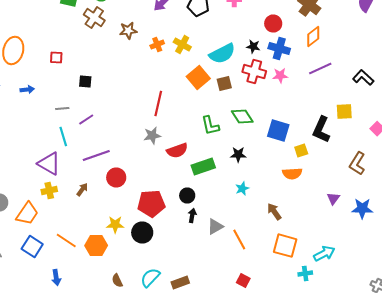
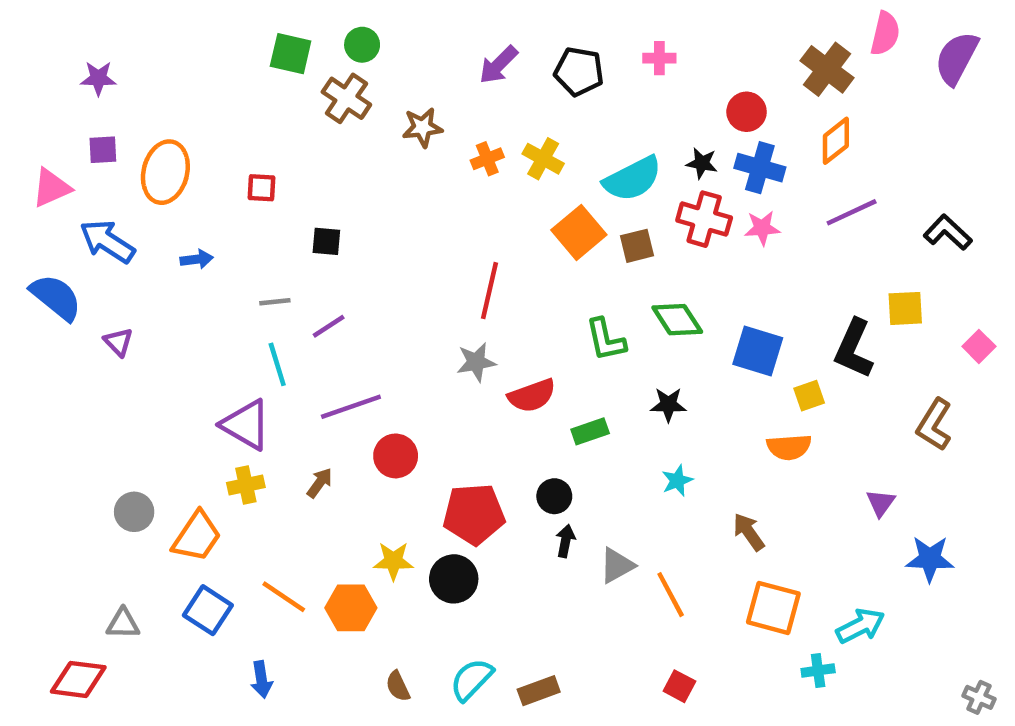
green rectangle: (203, 166) -> (590, 431), size x0.7
blue star: (362, 208) -> (930, 559), moved

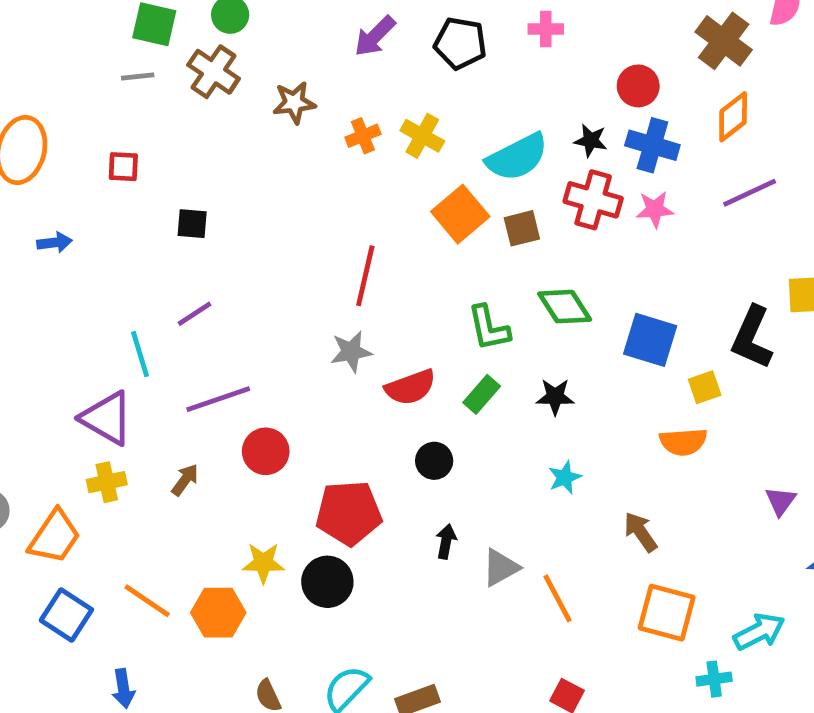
gray line: (275, 302) -> (138, 76), moved
green rectangle: (590, 431) -> (482, 394), moved, turned -30
black circle: (554, 496) -> (434, 461), moved

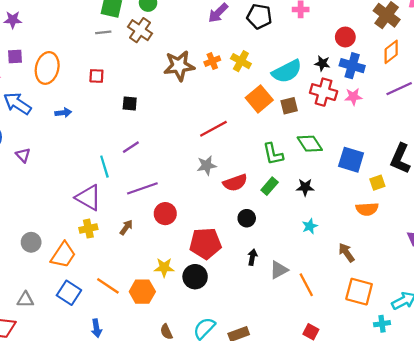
brown star: (294, 103) -> (179, 66), moved, size x1.5
red line: (365, 276) -> (213, 129), turned 48

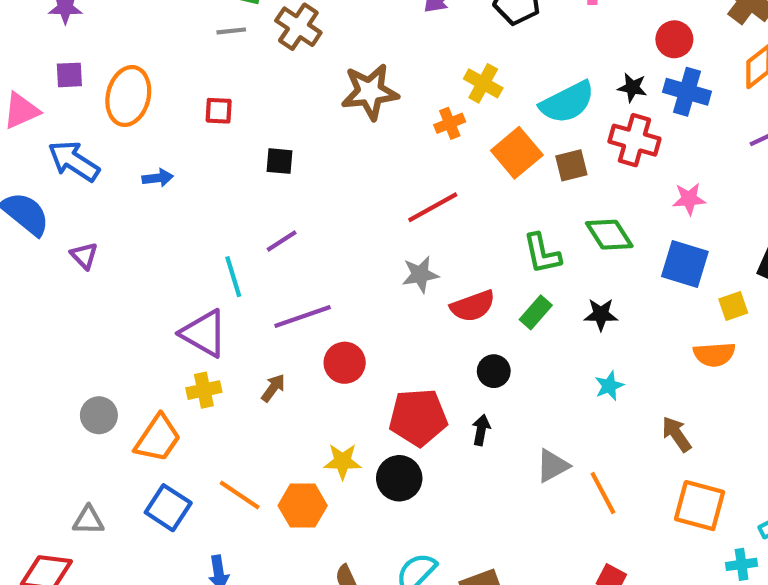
orange cross: (212, 61) -> (450, 123), moved
pink star: (353, 97) -> (689, 199), moved
black arrow: (252, 257) -> (481, 430), moved

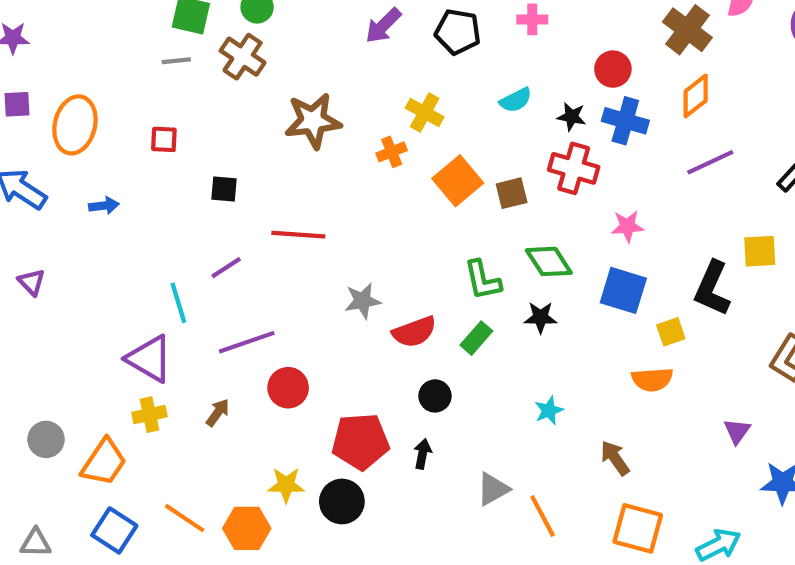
cyan semicircle: (567, 102) -> (516, 100), moved, size x0.6
red line: (433, 207) -> (298, 235), moved, turned 33
black star: (601, 314) -> (541, 317), moved

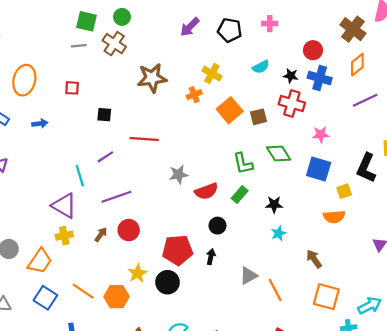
black star: (541, 317) -> (274, 205), moved
red circle: (288, 388) -> (129, 230), moved
yellow star: (286, 485) -> (138, 273), turned -30

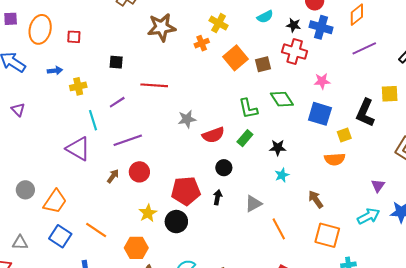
red square: (72, 88) -> (74, 37), moved
yellow cross: (64, 236) -> (78, 86), moved
gray triangle: (249, 276) -> (253, 204), moved
orange hexagon: (116, 297) -> (136, 248), moved
cyan arrow: (370, 306) -> (369, 216), moved

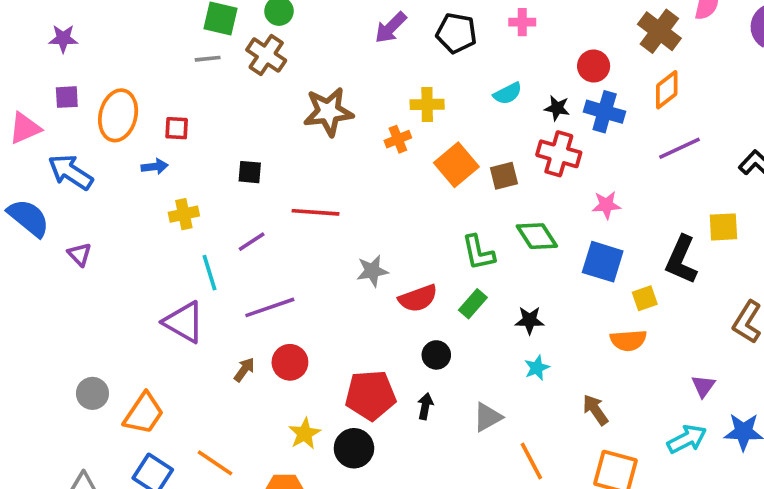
yellow cross: (219, 23) -> (427, 104), turned -30
blue arrow: (55, 71) -> (155, 167), moved

